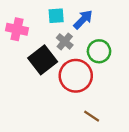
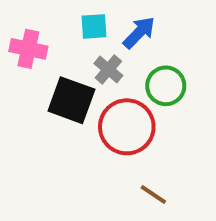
black square: (43, 60) -> (71, 100), turned -32

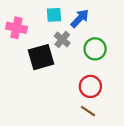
black square: (71, 100) -> (41, 57), turned -36
red circle: (127, 127) -> (90, 86), moved, size x0.7

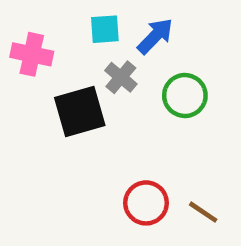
red circle: (90, 86) -> (146, 203), moved
brown line: (88, 111) -> (203, 212), moved

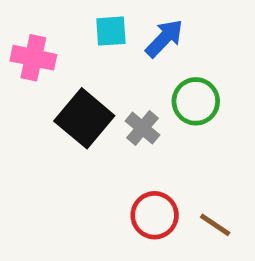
gray cross: (121, 77) -> (142, 128), moved
black square: (80, 112) -> (84, 118), turned -34

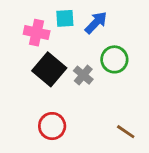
pink cross: (33, 58) -> (37, 33), moved
red circle: (155, 215) -> (52, 126), moved

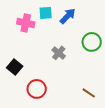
green circle: (114, 59) -> (92, 42), moved
black square: (49, 69) -> (15, 67), moved, size x0.7

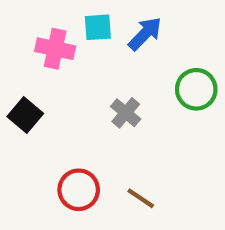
black square: (15, 67) -> (25, 115), moved
brown line: (89, 93) -> (141, 198), moved

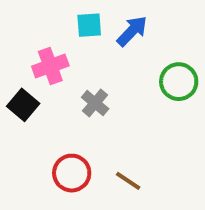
pink cross: (55, 49) -> (50, 66), moved, turned -32
gray cross: (126, 113) -> (95, 103), moved

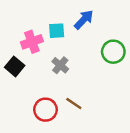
cyan square: (89, 25) -> (57, 31), moved
brown line: (128, 181) -> (74, 103), moved

